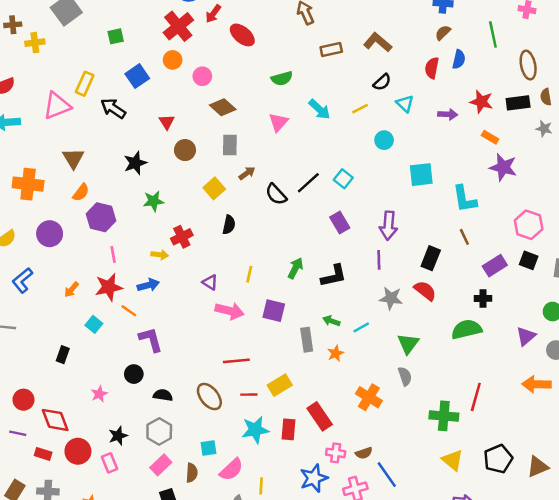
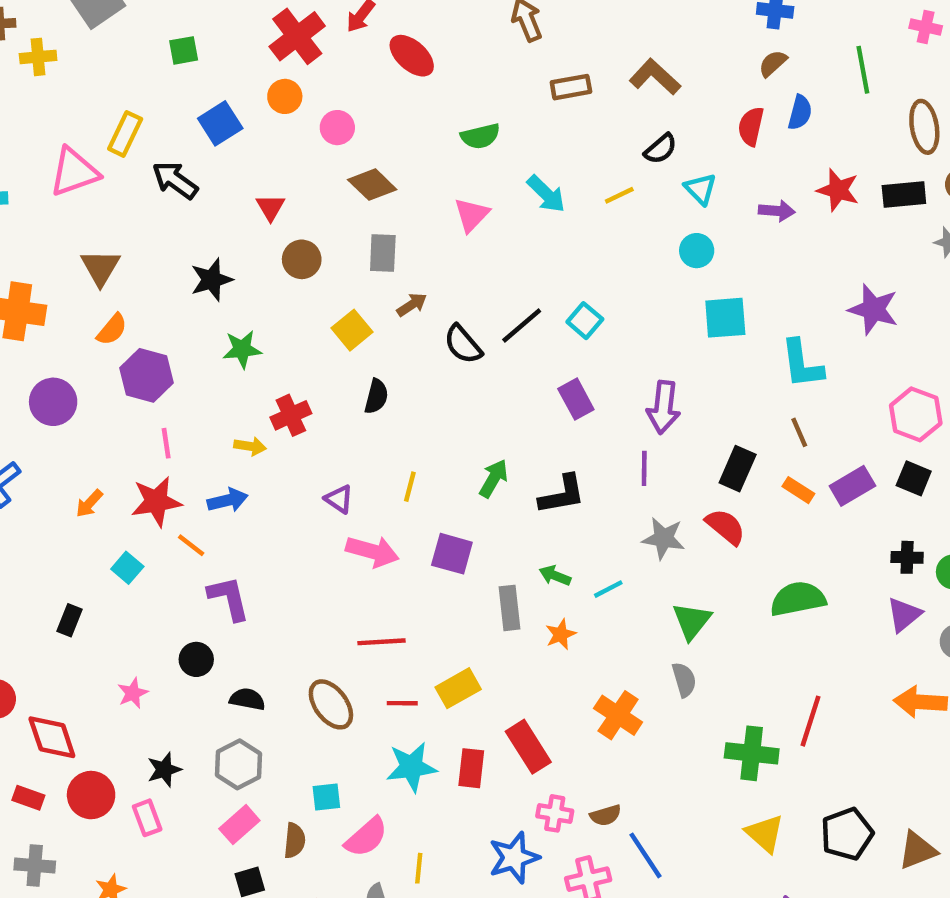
orange rectangle: (490, 137) -> (798, 490), moved
cyan circle: (384, 140) -> (697, 251), moved
black cross: (483, 298) -> (907, 557), moved

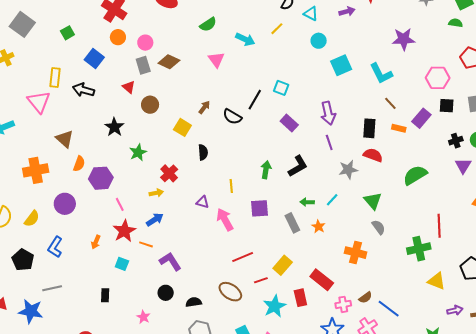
pink triangle: (74, 172) -> (39, 102), turned -30
gray rectangle: (383, 253) -> (143, 65), moved
pink arrow: (372, 551) -> (225, 219), turned -115

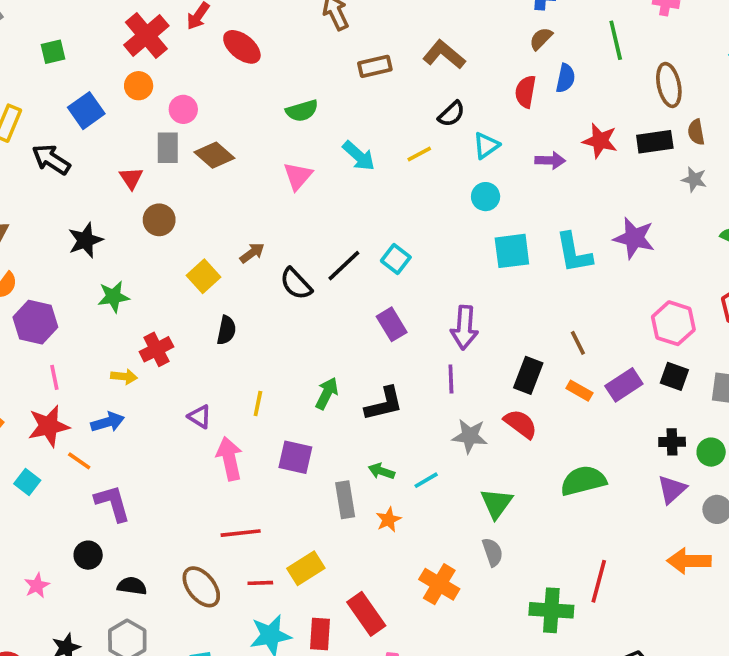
cyan triangle: (311, 14) -> (486, 145), turned 42
cyan L-shape: (381, 73) -> (574, 253), moved

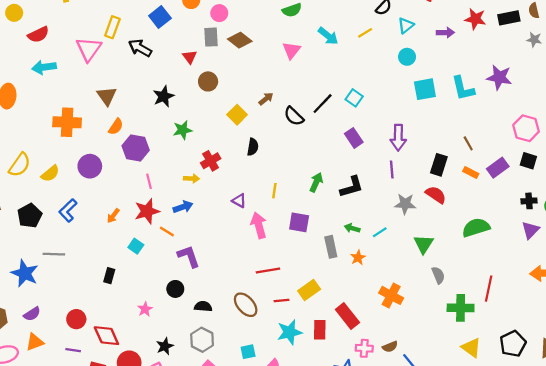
gray semicircle: (492, 552) -> (438, 275), moved

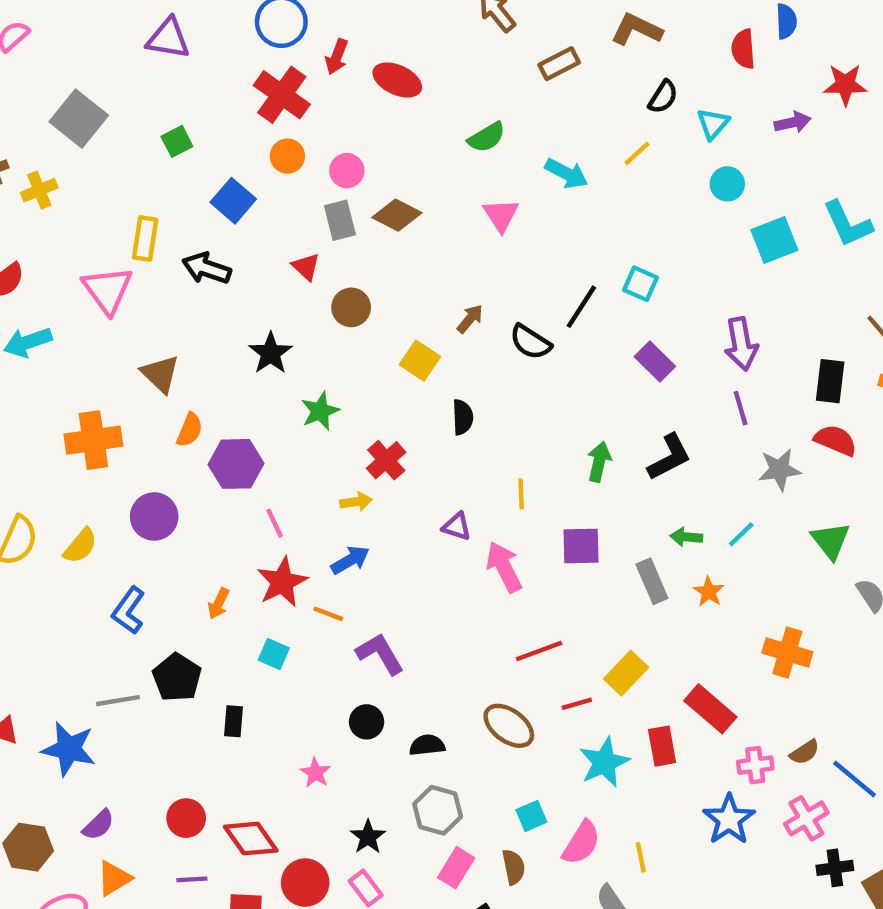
black pentagon: (30, 216) -> (177, 677), moved

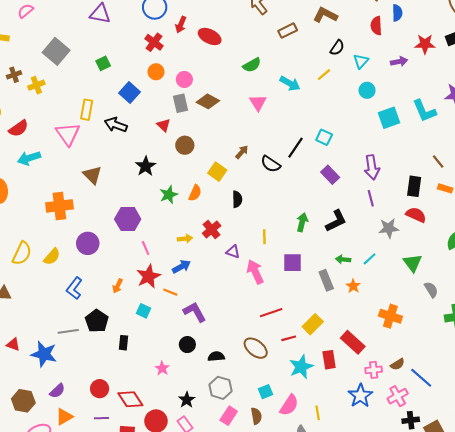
red cross: (282, 95) -> (154, 42), size x0.7
orange semicircle: (190, 430) -> (195, 193), moved
red cross: (386, 460) -> (212, 230), moved

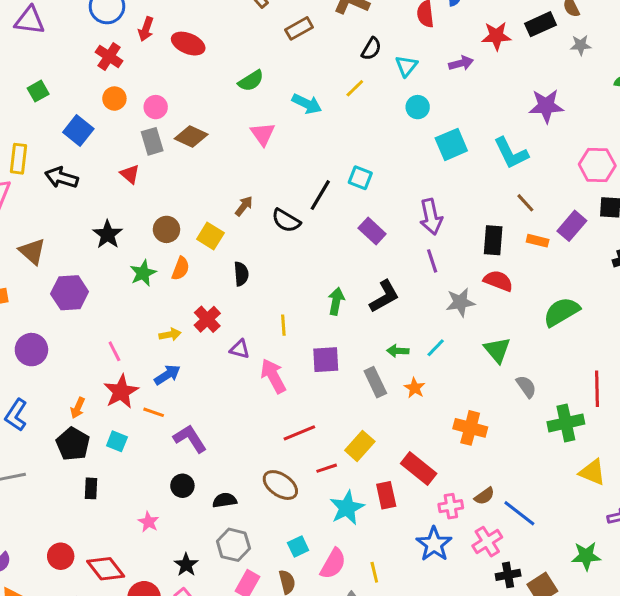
cyan L-shape: (424, 111) -> (511, 153), moved
brown circle: (185, 145) -> (166, 229), moved
purple hexagon: (128, 219) -> (70, 293), moved
black pentagon: (97, 321) -> (73, 444), moved

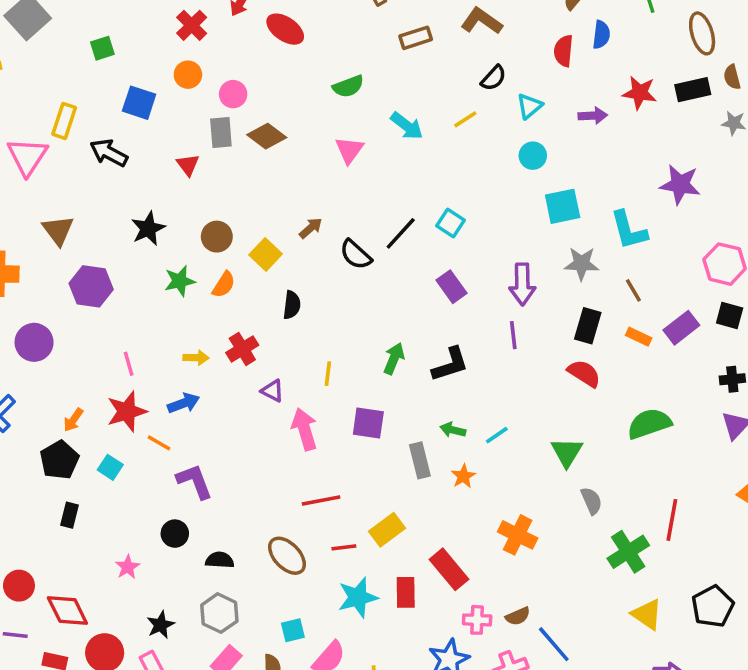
blue square: (78, 130) -> (139, 103), turned -32
gray star: (460, 302) -> (581, 264), moved
green cross: (566, 423) -> (628, 552), turned -32

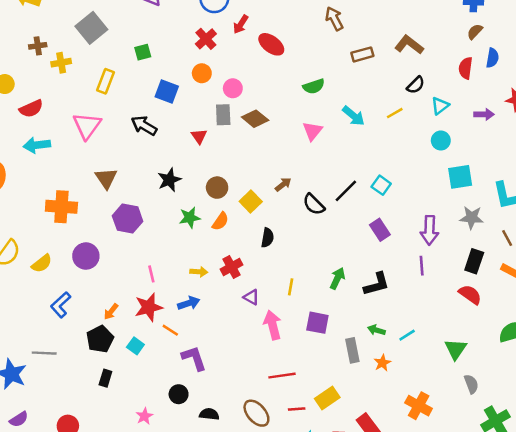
yellow rectangle: (64, 121) -> (106, 81), moved

